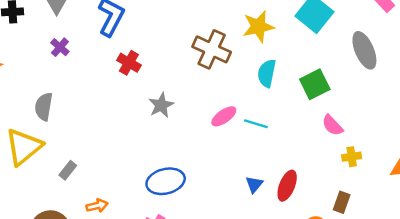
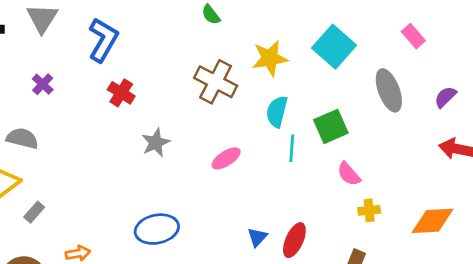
purple cross: (60, 47) -> (43, 84), moved
gray semicircle: (44, 107) -> (22, 138), turned 92
cyan line: (256, 124) -> (292, 148), moved, turned 75
gray rectangle: (68, 170) -> (34, 212), moved

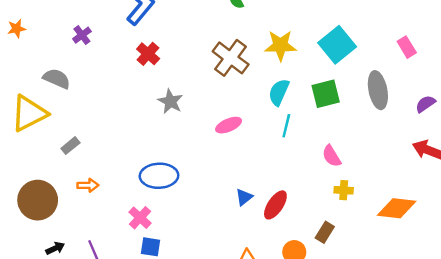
green square: (331, 126) -> (326, 94), moved
gray star: (156, 143) -> (170, 101), turned -30
gray rectangle: (34, 212) -> (70, 146), moved

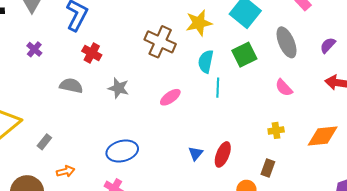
gray semicircle: (57, 79) -> (71, 86), moved
pink semicircle: (332, 156) -> (284, 88), moved

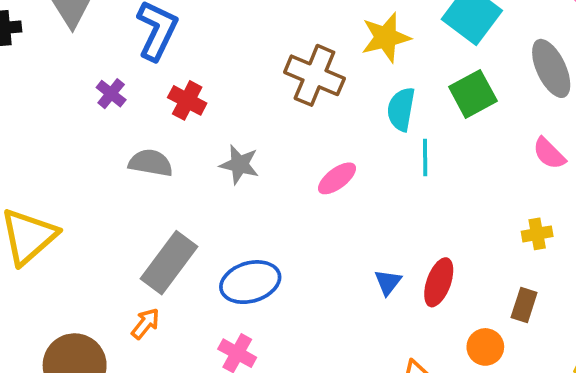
purple cross: (34, 49) -> (111, 94), moved
gray rectangle: (44, 142) -> (169, 263), moved, size x2.0
orange arrow: (66, 171) -> (145, 324), turned -36

